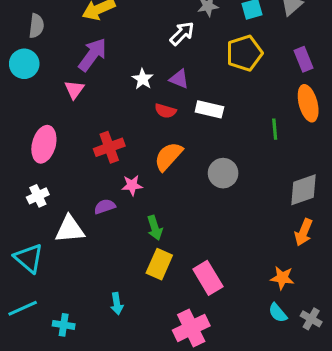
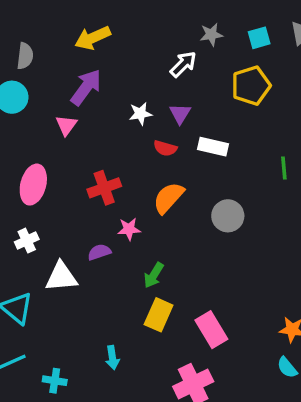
white star: (143, 79) -> (140, 114), turned 30
purple triangle: (179, 79) -> (180, 114), turned 40
green arrow: (155, 228) -> (154, 275), turned 50

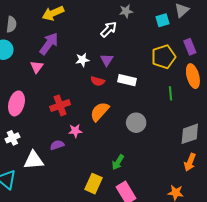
cyan square: (259, 38) -> (162, 20), moved
yellow pentagon: (251, 86) -> (163, 57), moved
green arrow: (154, 275) -> (118, 162), moved

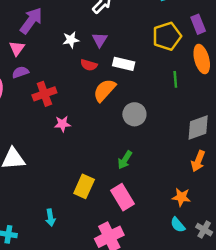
orange semicircle: (100, 112) -> (104, 90), moved
purple semicircle: (57, 145) -> (20, 72), moved
green arrow: (118, 162) -> (125, 160), moved

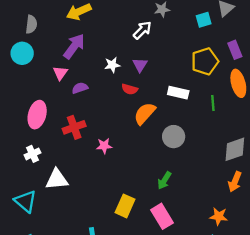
white rectangle: (124, 64) -> (178, 93), moved
purple semicircle: (20, 72) -> (80, 88), moved
red cross: (44, 94) -> (74, 127), moved

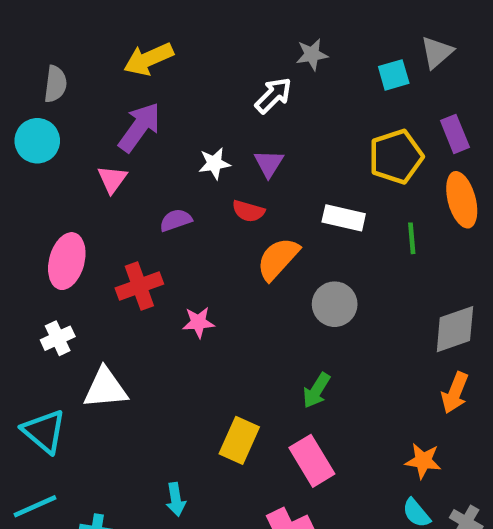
purple semicircle: (80, 88) -> (176, 220), moved

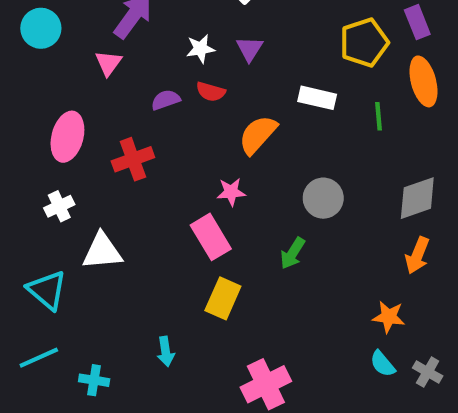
red semicircle: (248, 211) -> (211, 92), moved
gray circle: (335, 304) -> (323, 198), moved
pink star: (198, 322) -> (231, 192), moved
pink rectangle: (312, 461) -> (211, 237), moved

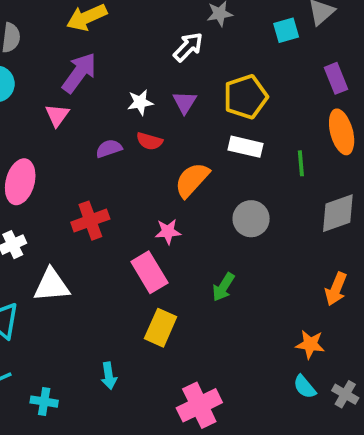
yellow pentagon: (364, 43) -> (246, 97), moved
red cross: (133, 159) -> (90, 221), moved
gray circle: (323, 198) -> (251, 219), moved
gray diamond: (417, 198) -> (338, 213), moved

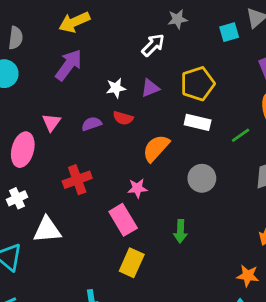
purple triangle: (185, 102) -> (150, 88), turned 36
pink triangle: (57, 115) -> (51, 122), moved
green line: (301, 163) -> (241, 135), turned 60
green arrow: (223, 287) -> (180, 231), turned -30

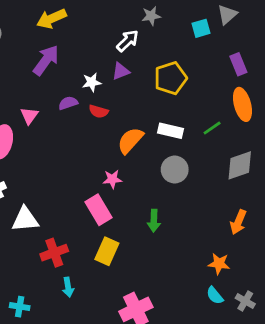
purple triangle: (150, 88) -> (121, 71), moved
white rectangle: (198, 122) -> (171, 131), moved
purple semicircle: (92, 124) -> (68, 103), moved
red cross: (77, 180) -> (54, 253), moved

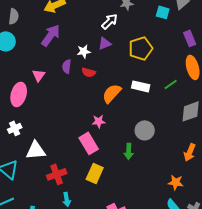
cyan square: (201, 28) -> (163, 12), turned 32
purple semicircle: (68, 103) -> (67, 66), turned -64
gray circle: (175, 170) -> (145, 130), moved

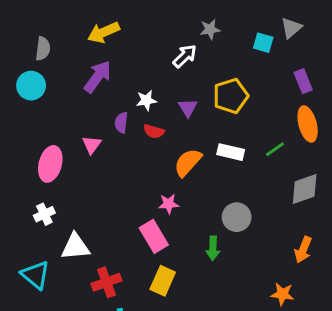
purple triangle: (105, 43) -> (188, 108), moved, turned -40
pink triangle: (39, 75) -> (92, 145), moved

